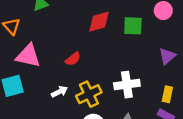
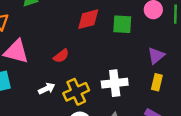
yellow rectangle: (167, 94) -> (157, 82), moved

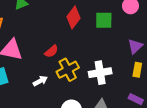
red diamond: (88, 19) -> (73, 17), turned -35
yellow cross: (76, 92) -> (68, 70), moved

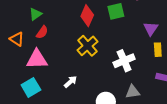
red semicircle: (51, 51) -> (42, 32), moved
yellow cross: (68, 70) -> (88, 46), moved

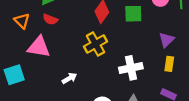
red semicircle: (42, 32) -> (50, 19), turned 64
cyan square: (31, 87) -> (14, 75), moved

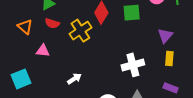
yellow cross: (95, 44) -> (80, 31), moved
pink triangle: (39, 47) -> (43, 51), size x0.6

